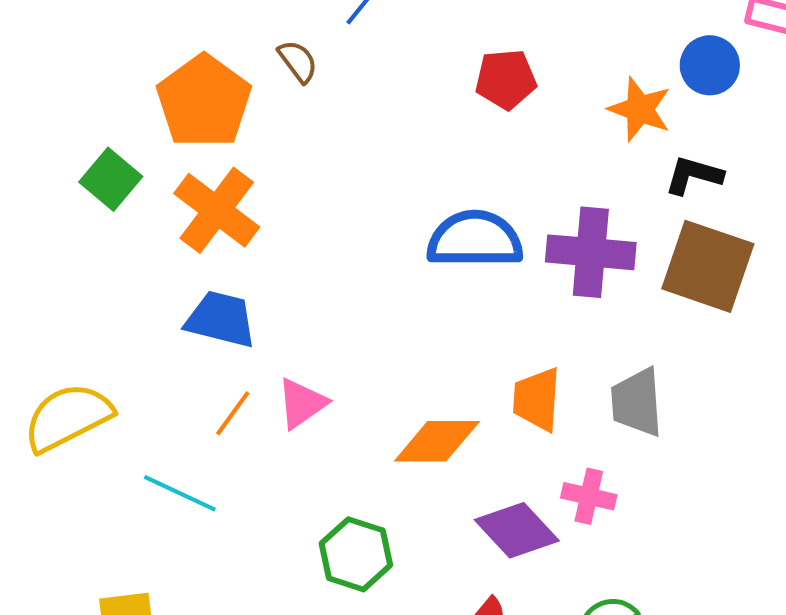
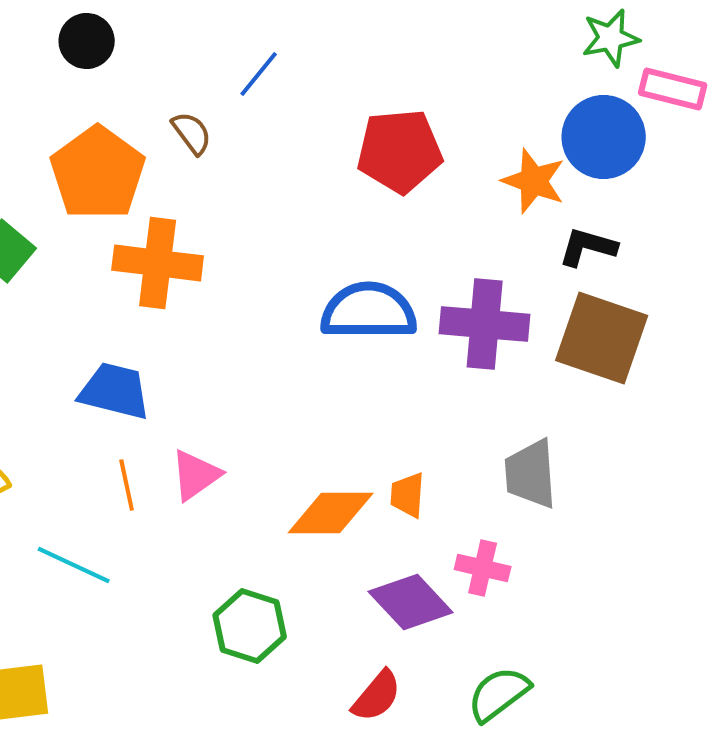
blue circle: (710, 65) -> (604, 137), size x1.4
red pentagon: (506, 79) -> (400, 151), size x1.4
orange cross: (217, 210) -> (158, 263), moved, turned -30
orange trapezoid: (537, 399) -> (408, 495), moved, size x0.7
orange line: (233, 413) -> (127, 485), turned -48

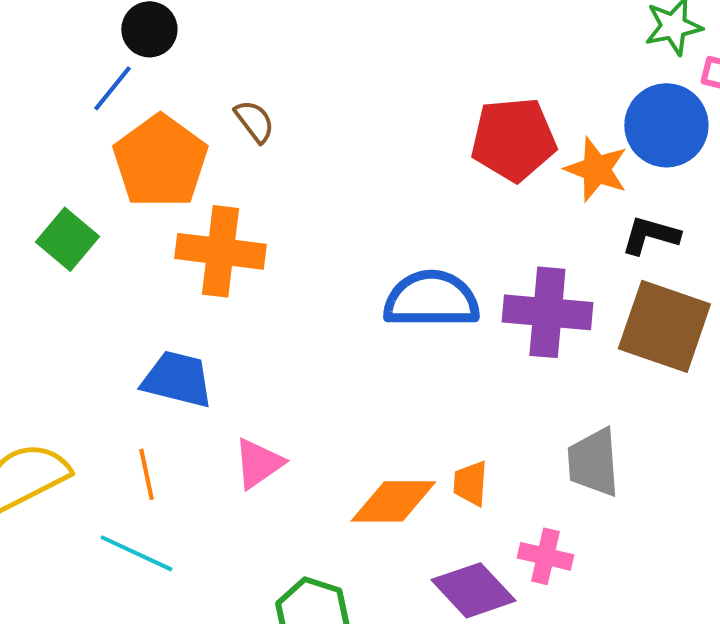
blue line: (259, 74) -> (112, 88), moved
red pentagon: (400, 151) -> (513, 139), moved
orange line: (127, 485) -> (146, 474), moved

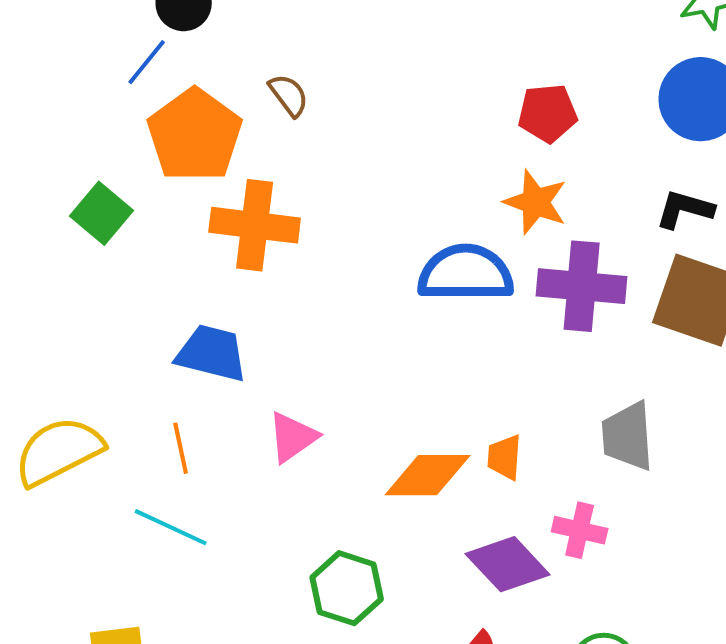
red pentagon: (513, 139) -> (548, 113), size x0.7
orange star: (596, 169) -> (536, 202), moved

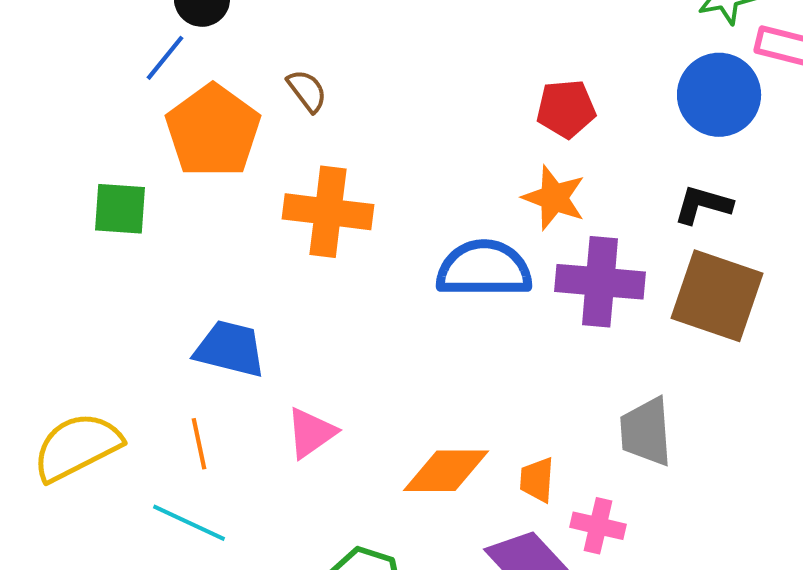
green square: (102, 213) -> (120, 209), turned -36
orange cross: (255, 225) -> (328, 212), moved
orange trapezoid: (505, 457) -> (537, 480), moved

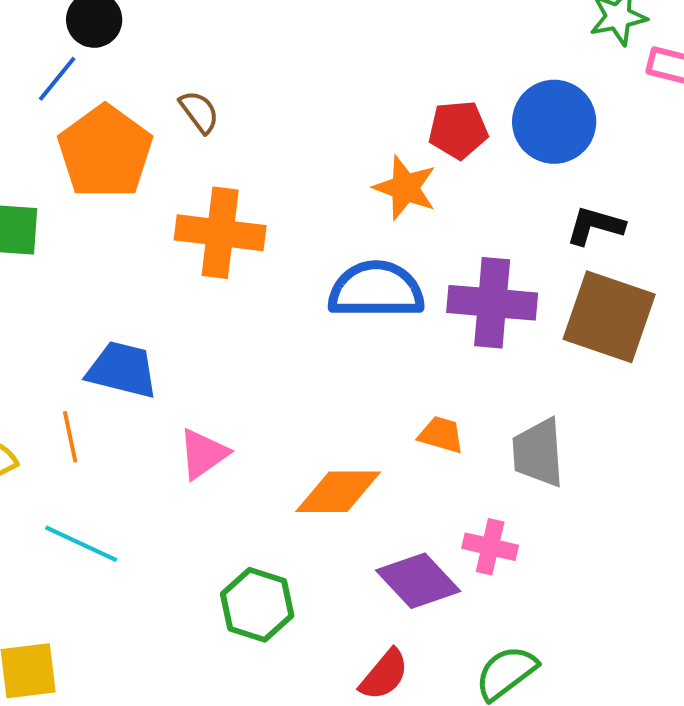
blue circle: (719, 95) -> (554, 122), moved
orange star: (554, 198) -> (405, 188), moved
orange line: (199, 444) -> (70, 437), moved
orange trapezoid: (537, 480) -> (441, 435), moved, turned 102

